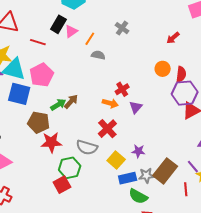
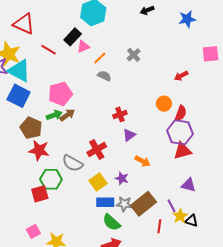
pink pentagon: (42, 75) -> (60, 94), moved
orange arrow: (110, 103) -> (143, 161), moved

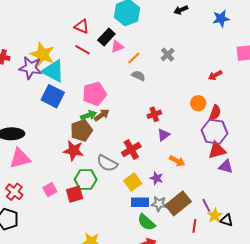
red triangle: (24, 24) -> (82, 26), moved, size x0.7
brown pentagon: (31, 128) -> (81, 130), moved, turned 30
purple triangle: (189, 185) -> (226, 167), moved
pink square: (33, 231) -> (50, 190), moved

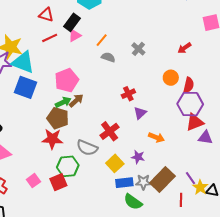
pink triangle: (117, 47) -> (75, 35), moved
red line: (82, 50) -> (50, 38), turned -49
gray cross: (168, 55) -> (138, 49), moved
brown pentagon: (81, 130) -> (58, 118), turned -30

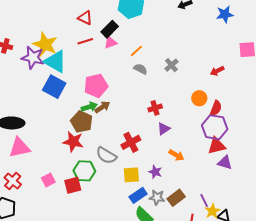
yellow square: (115, 163) -> (131, 175), turned 30
brown rectangle: (162, 179) -> (176, 198), size x0.7
blue rectangle: (124, 183) -> (138, 195), turned -36

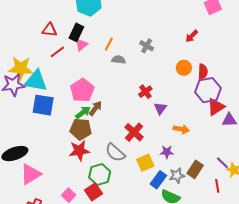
gray semicircle: (106, 155) -> (115, 153), turned 30

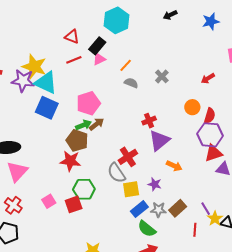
purple triangle: (160, 108) -> (159, 140), size x1.6
gray semicircle: (115, 153) -> (116, 173), moved
pink triangle: (31, 174) -> (17, 171), turned -30

